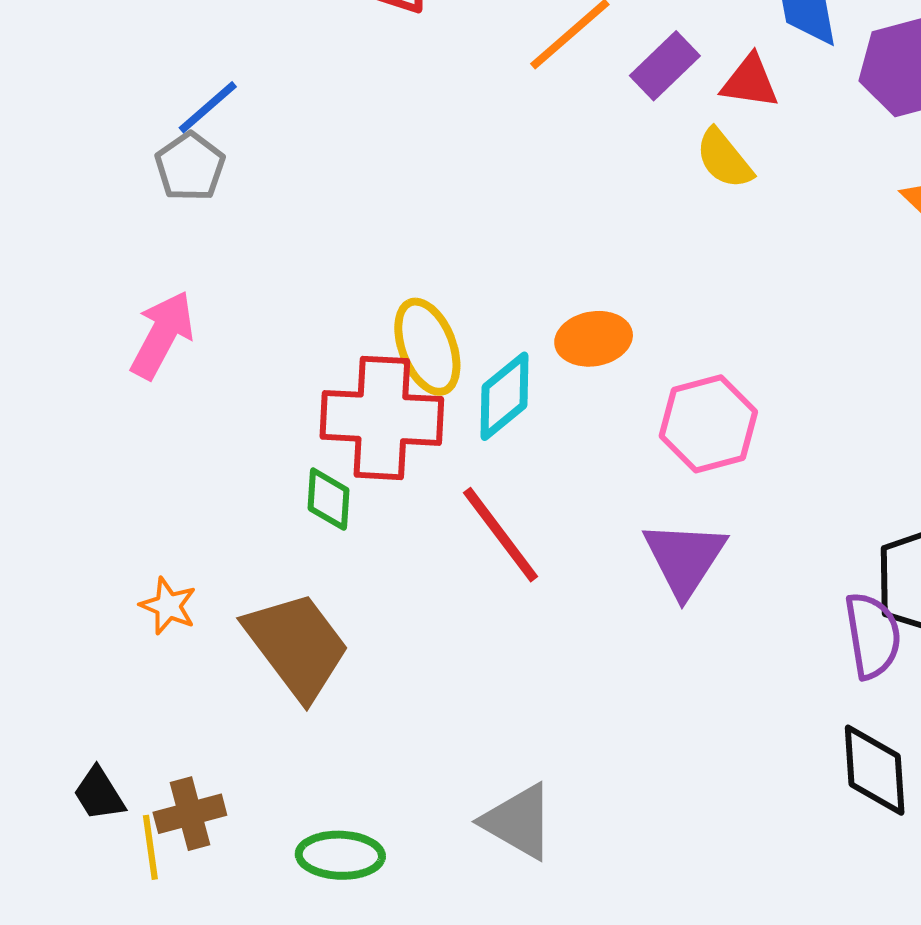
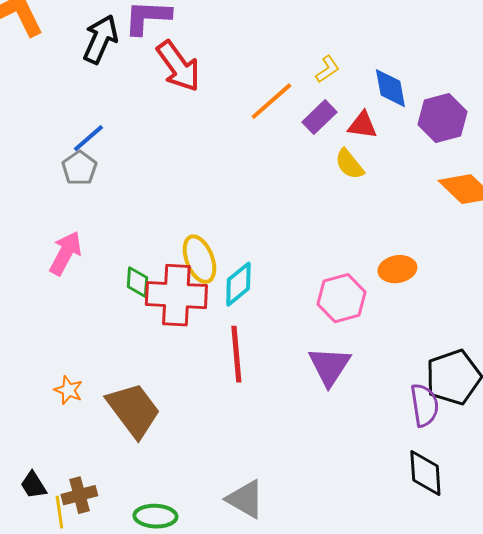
orange ellipse: (594, 339) -> (397, 269), moved
green diamond: (328, 499) -> (137, 282), moved
red line: (501, 535) -> (236, 354), turned 32

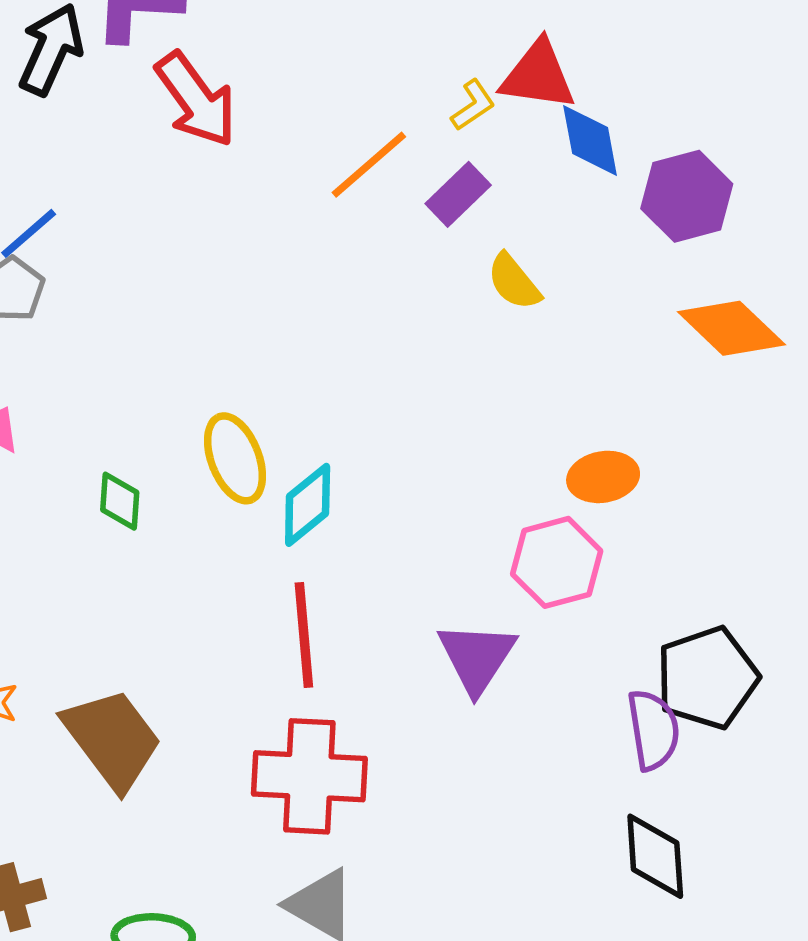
red triangle: (362, 125) -> (538, 75), moved, size x1.4
red cross: (176, 295) -> (309, 776), moved
pink hexagon: (341, 298) -> (557, 562), moved

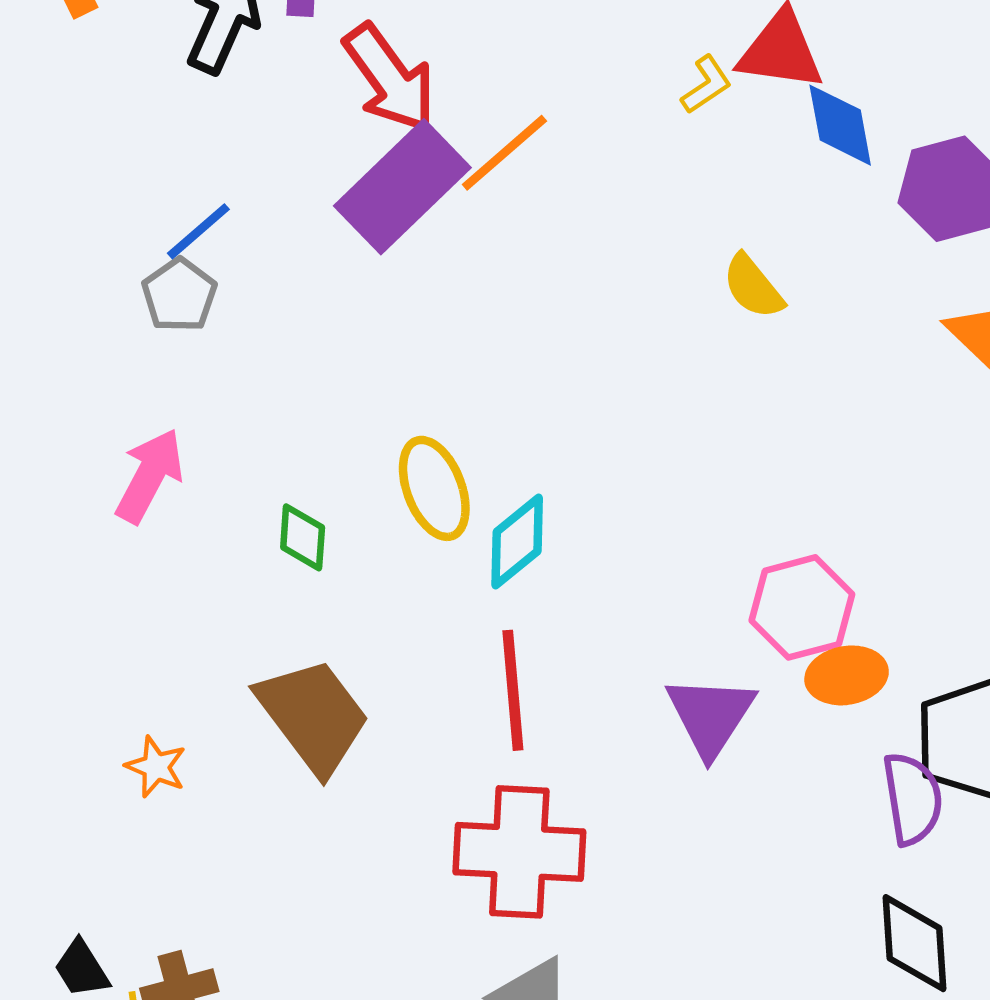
orange line: (369, 165) -> (504, 153), moved
purple rectangle: (458, 194) -> (402, 187), moved, size x1.8
orange ellipse: (603, 477) -> (847, 675), moved
brown trapezoid: (112, 739) -> (313, 716), moved

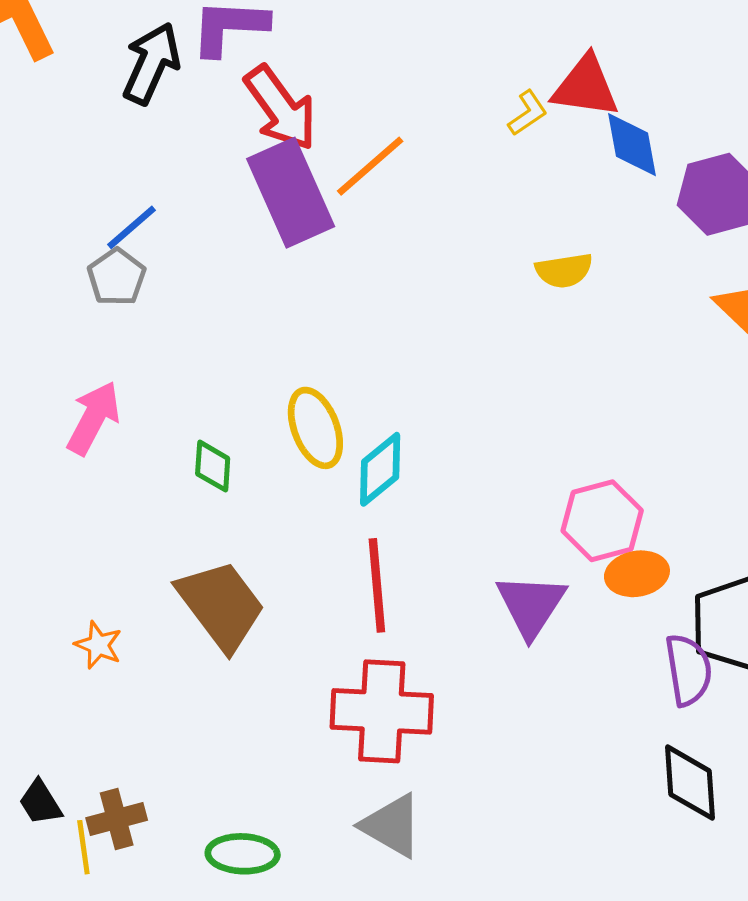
purple rectangle: (402, 187) -> (291, 193), turned -70
yellow semicircle: (753, 287) -> (564, 270), turned -60

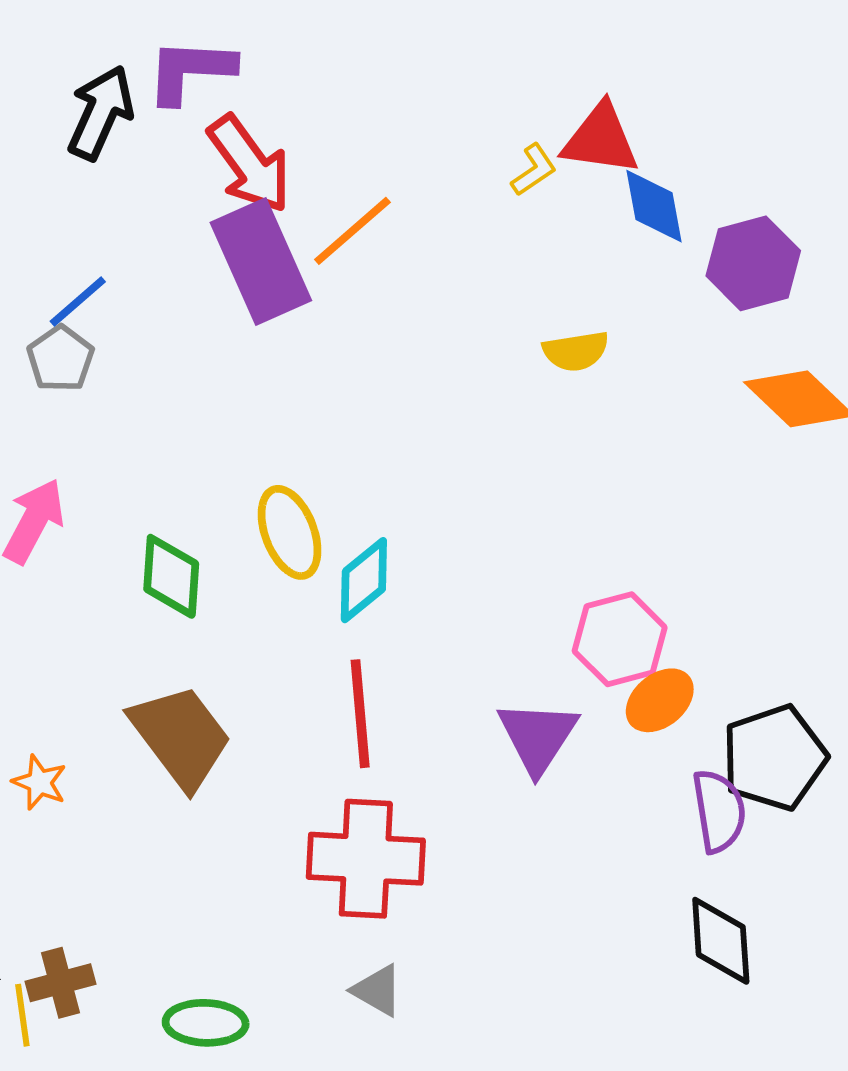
green diamond: (213, 466) -> (171, 576), size x1.4
orange ellipse: (637, 574) -> (660, 700), turned -30
gray triangle: (392, 826) -> (377, 990), size x0.7

